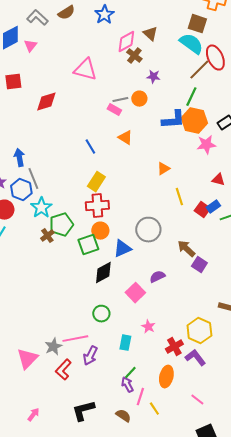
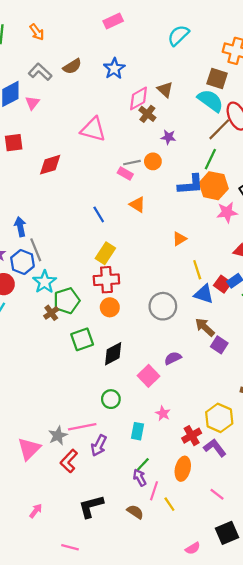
green square: (88, 245) -> (82, 339), moved
blue triangle: (122, 249) -> (204, 294), moved, turned 42

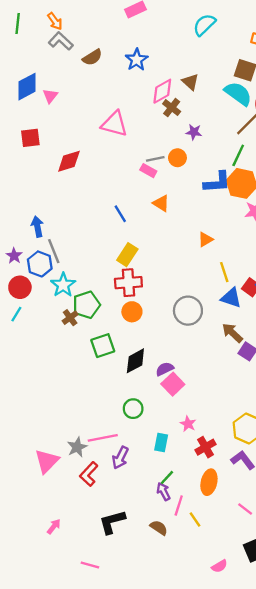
gray L-shape: (40, 72) -> (61, 41), moved
purple semicircle: (173, 358) -> (165, 369), moved
red cross: (192, 436) -> (205, 447), moved

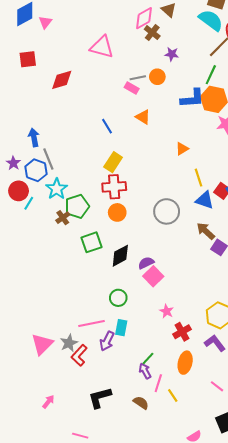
cyan line: (16, 314) -> (29, 203), moved
cyan rectangle: (161, 442) -> (121, 328), moved
gray star: (77, 447) -> (69, 343), moved

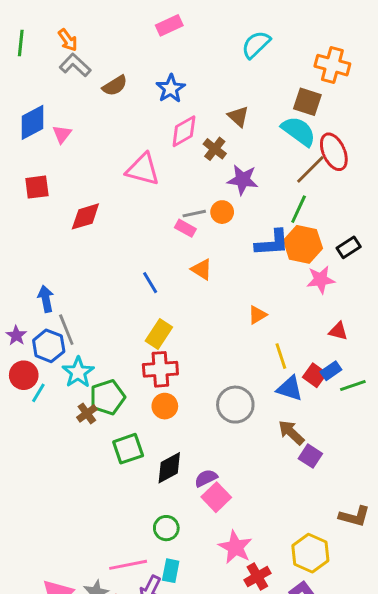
pink diamond: (144, 18) -> (184, 131), moved
purple star: (172, 54) -> (243, 180), size x1.5
pink star: (167, 311) -> (235, 547), size x1.6

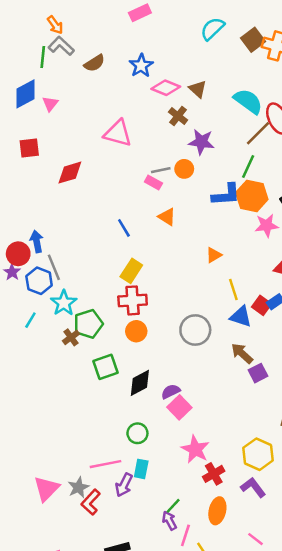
green line: (21, 43) -> (43, 57), moved
brown square: (307, 102) -> (253, 40), moved, turned 35
pink diamond: (184, 131) -> (166, 88), moved, turned 52
red circle: (24, 375) -> (18, 254), moved
purple square: (310, 456) -> (258, 373), turned 30

